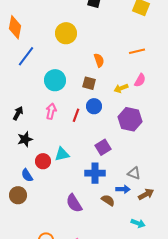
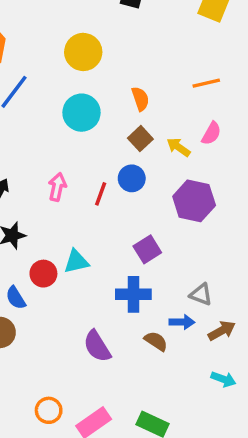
cyan circle: (55, 80) -> (81, 113), moved
brown square: (89, 83) -> (140, 139), moved, turned 32
yellow arrow: (121, 88) -> (178, 147), turned 56
cyan arrow: (138, 223) -> (223, 379), moved

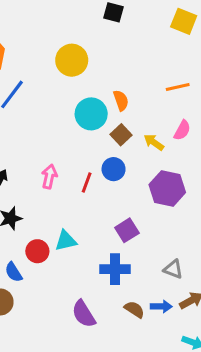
cyan circle: (81, 113) -> (91, 114), moved
blue arrow: (182, 322) -> (161, 306), moved

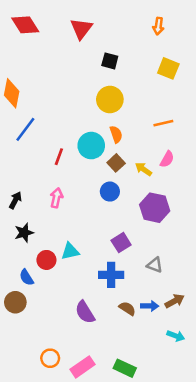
yellow circle: (72, 60) -> (110, 100), moved
red line: (87, 183) -> (59, 157), moved
gray triangle: (173, 269) -> (155, 265), moved

